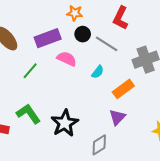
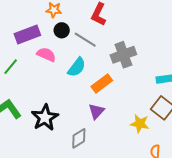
cyan semicircle: (98, 72) -> (77, 67), size x1.5

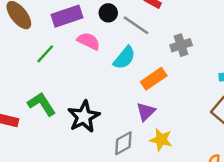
gray cross: (123, 55) -> (181, 45), size x0.7
yellow star: (140, 124) -> (161, 140), moved

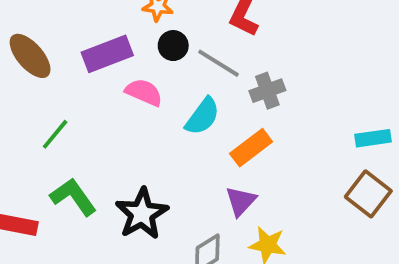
gray cross: (181, 45) -> (267, 91), moved
green line: (45, 54) -> (55, 134), moved

